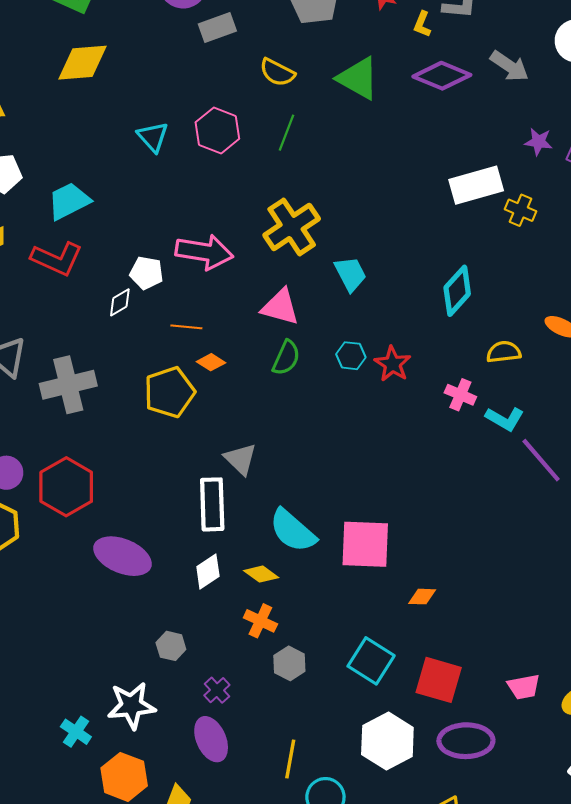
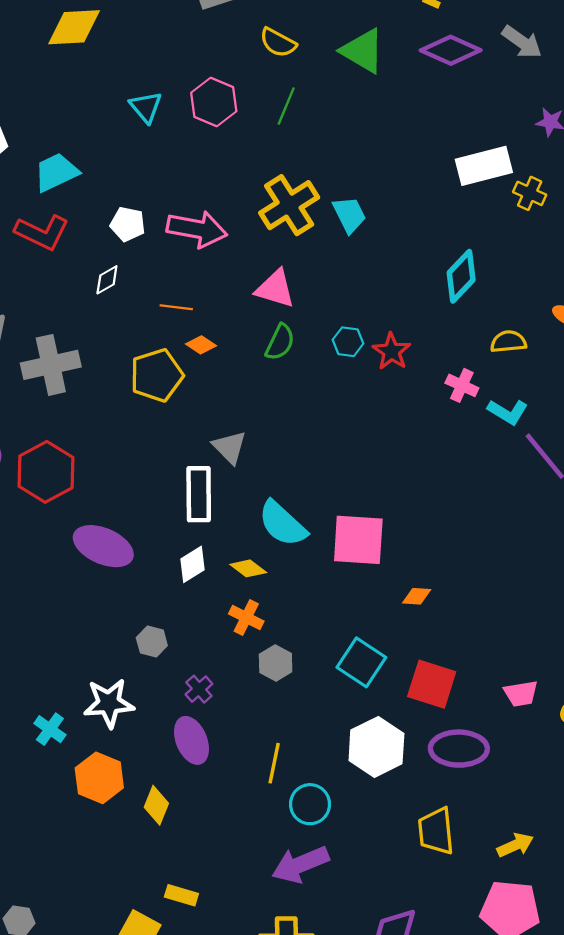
white pentagon: (147, 273) -> (128, 224), moved
cyan trapezoid: (350, 274) -> (349, 215), moved

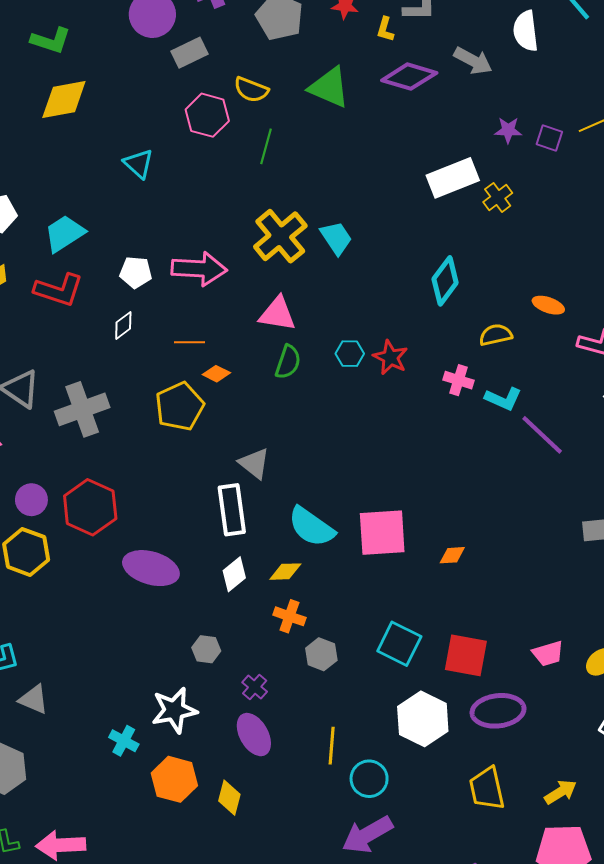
pink hexagon: (214, 102) -> (207, 115), moved
yellow cross: (530, 193) -> (498, 198), turned 36
yellow diamond: (248, 568) -> (285, 572), turned -32
orange diamond: (417, 596) -> (452, 555), moved

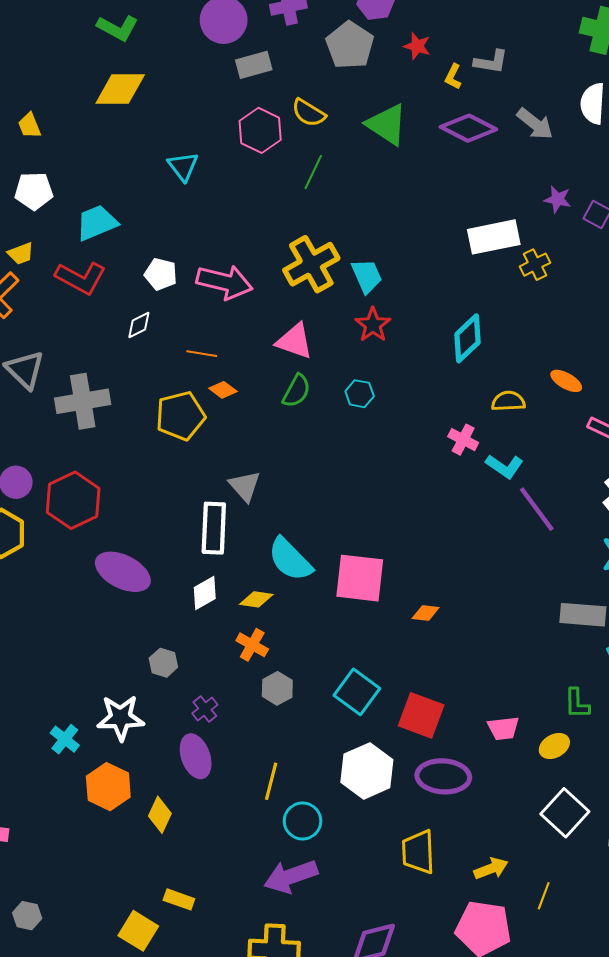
red star: (390, 357) -> (373, 325), moved

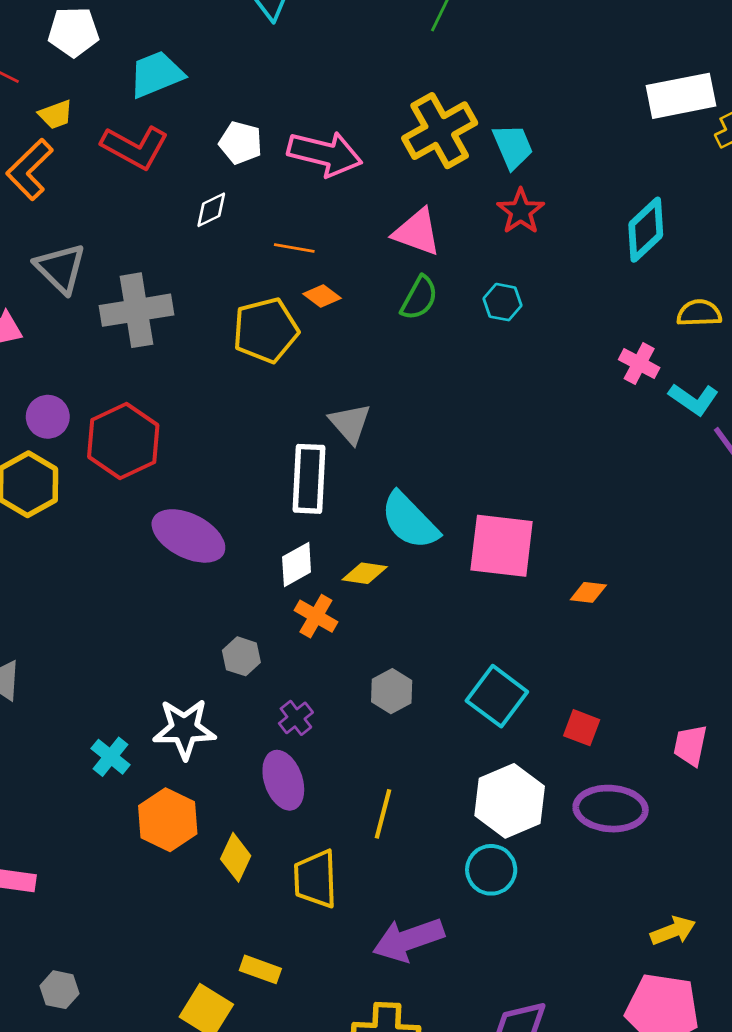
orange cross: (252, 645) -> (316, 616), moved
red square: (421, 715) -> (582, 728), size x0.6
pink trapezoid: (503, 728) -> (690, 745), turned 108
cyan circle: (303, 821) -> (491, 870), moved
yellow trapezoid: (418, 852) -> (315, 879), moved

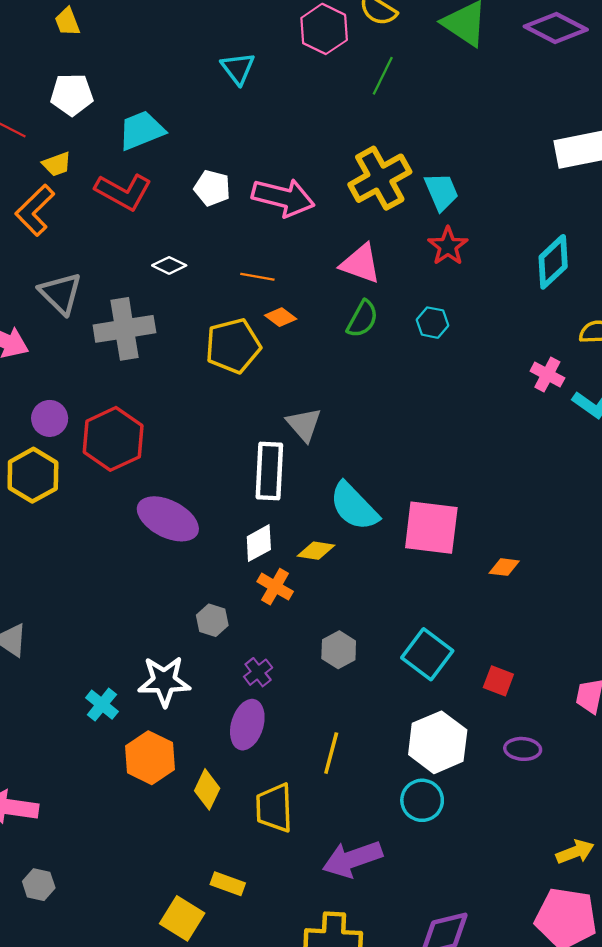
white diamond: (211, 210) -> (169, 265), moved, turned 52
purple ellipse: (283, 780) -> (247, 725), turned 36
purple ellipse: (611, 809) -> (523, 749), size x0.6
gray hexagon: (59, 990) -> (39, 885), moved

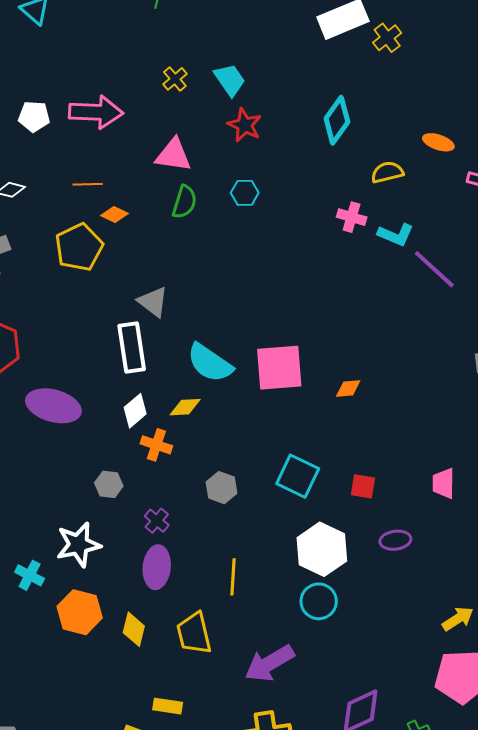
yellow cross: (380, 178) -> (175, 79), size x0.5

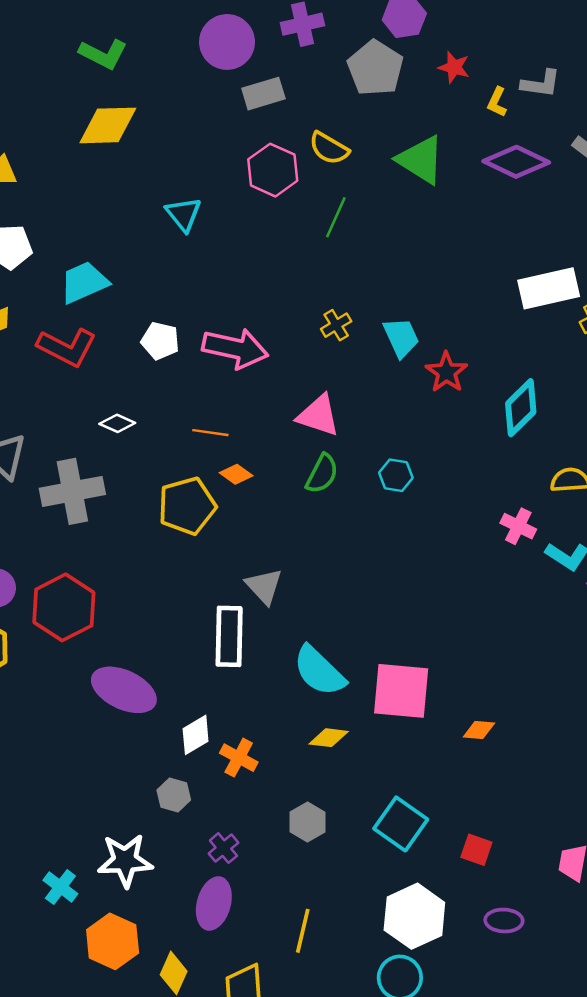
red star: (245, 125) -> (446, 372), moved
yellow diamond: (185, 407) -> (329, 738), moved
white diamond: (135, 411) -> (196, 735), moved

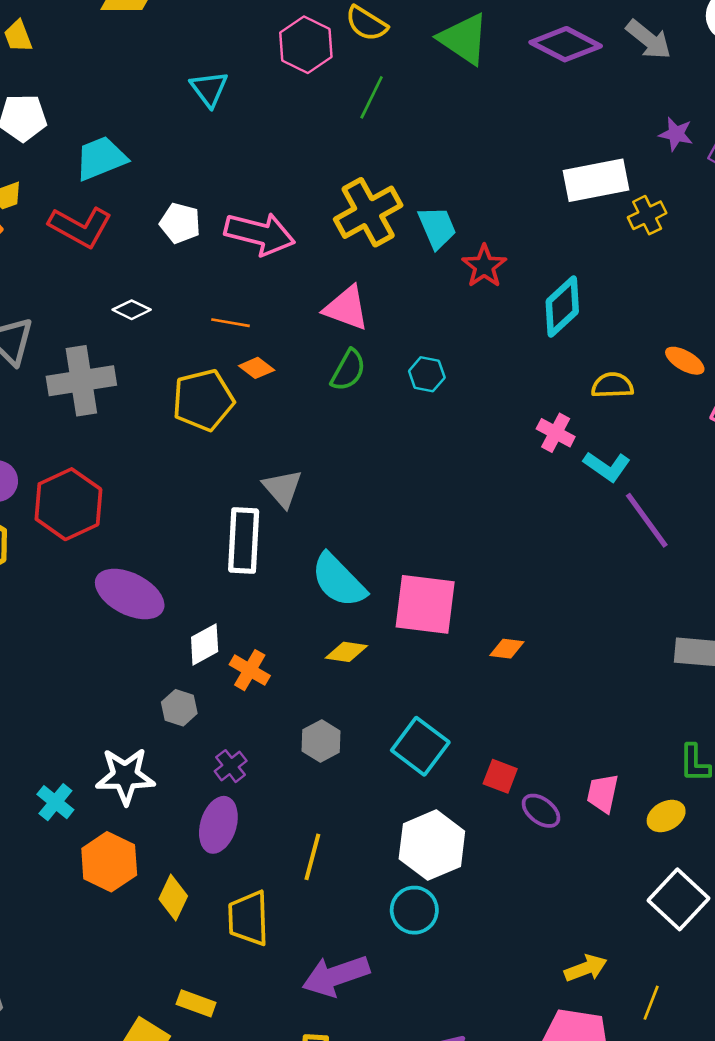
yellow cross: (336, 325) -> (368, 212), size x2.0
purple ellipse: (504, 921) -> (541, 811), moved, turned 33

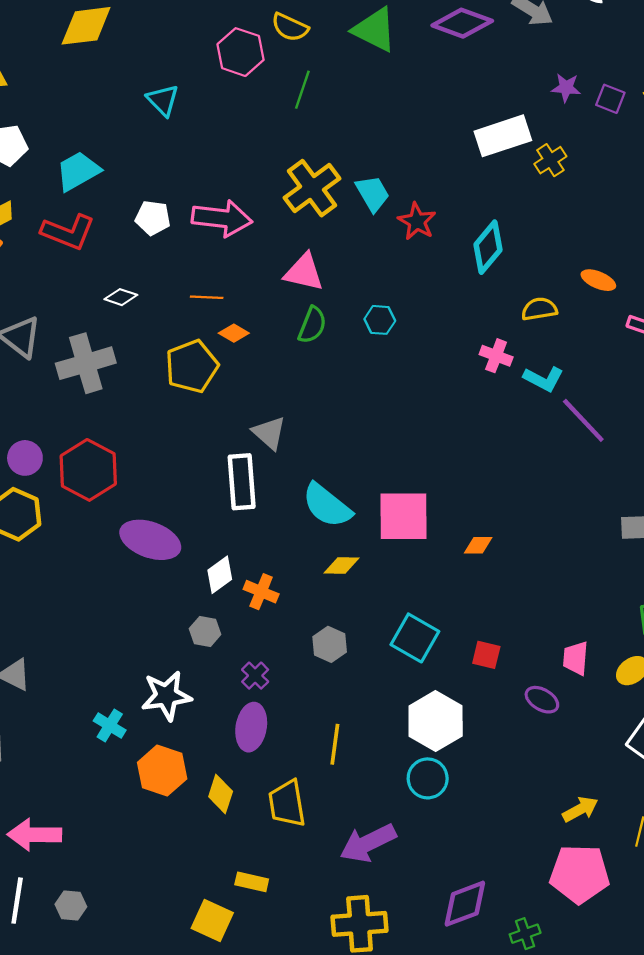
purple ellipse: (541, 811) -> (542, 700), moved

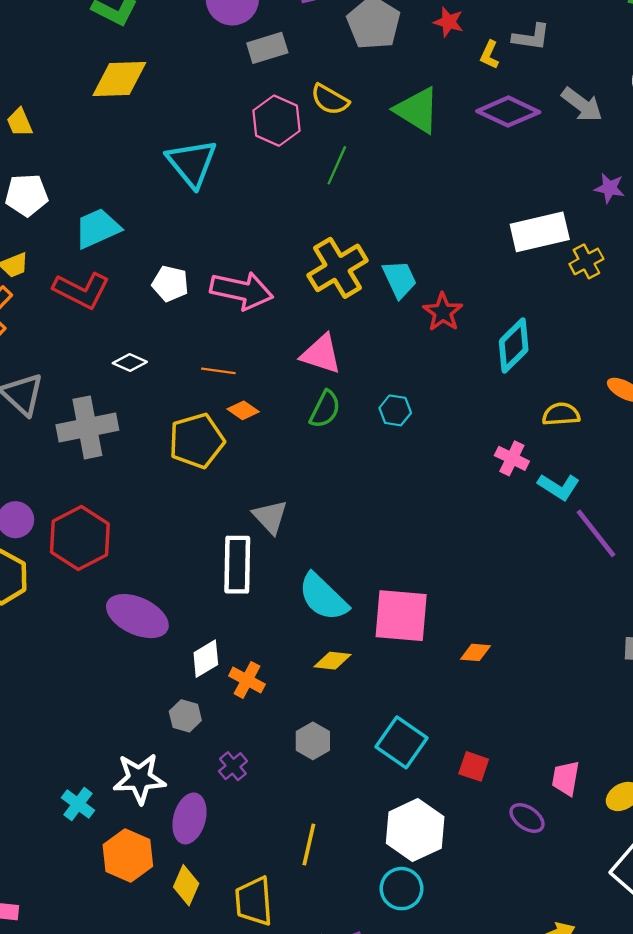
cyan triangle: (163, 100) -> (192, 163), size x1.5
purple ellipse: (251, 727) -> (189, 818), moved

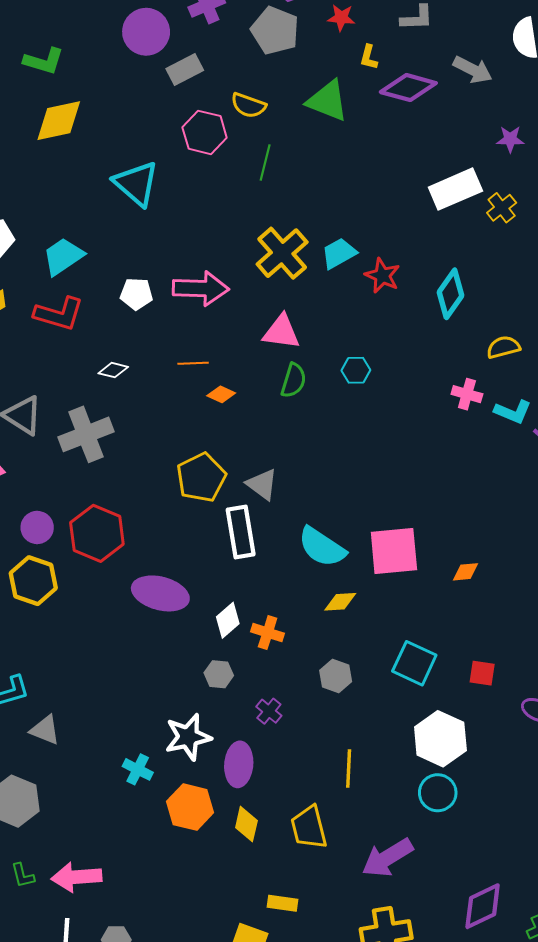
yellow L-shape: (489, 55) -> (369, 57), moved
cyan trapezoid: (400, 279) -> (339, 253), turned -84
yellow pentagon: (197, 441) -> (201, 477), moved

